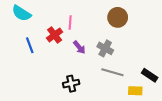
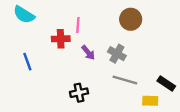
red cross: (55, 35) -> (61, 39), turned 35
blue line: (30, 45) -> (27, 62), moved

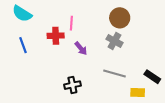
gray cross: (117, 54) -> (114, 41), moved
blue line: (27, 62) -> (23, 45), moved

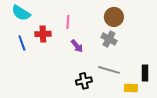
red cross: (56, 36) -> (43, 34), moved
black rectangle: (152, 77) -> (145, 73), turned 56
black cross: (72, 85) -> (84, 81), moved

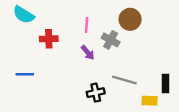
pink line: (68, 22) -> (87, 25), moved
gray cross: (109, 39) -> (111, 40), moved
blue line: (22, 43) -> (25, 74), moved, turned -70

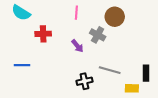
pink line: (87, 25) -> (76, 13), moved

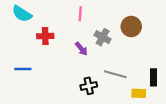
brown circle: (115, 17) -> (131, 26), moved

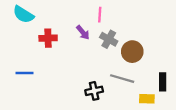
pink line: (80, 14) -> (100, 15), moved
brown circle: (131, 26) -> (132, 52), moved
purple arrow: (81, 49) -> (83, 33), moved

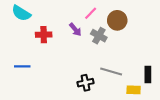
pink line: (100, 15) -> (91, 13), turned 40
brown circle: (132, 52) -> (117, 20), moved

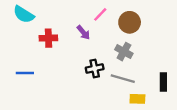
gray cross: (99, 36) -> (124, 52), moved
black cross: (86, 83) -> (95, 68), moved
yellow rectangle: (134, 90) -> (137, 99), moved

